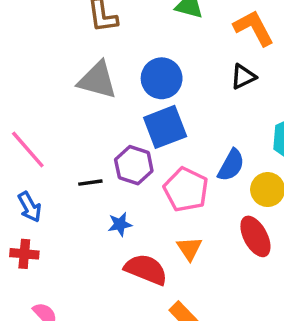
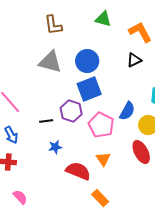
blue star: (120, 224) -> (55, 147), moved

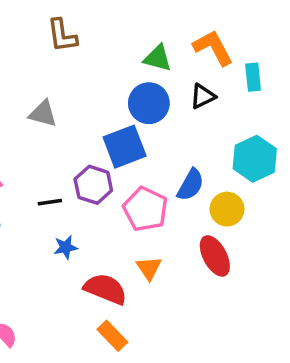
green triangle: (103, 19) -> (158, 58), moved
blue circle: (87, 61) -> (149, 103), moved
gray triangle: (50, 62) -> (43, 114), moved, size x0.7
orange rectangle: (100, 198) -> (112, 336), moved

